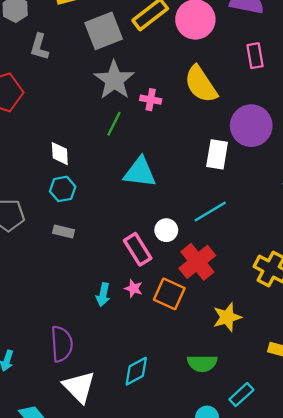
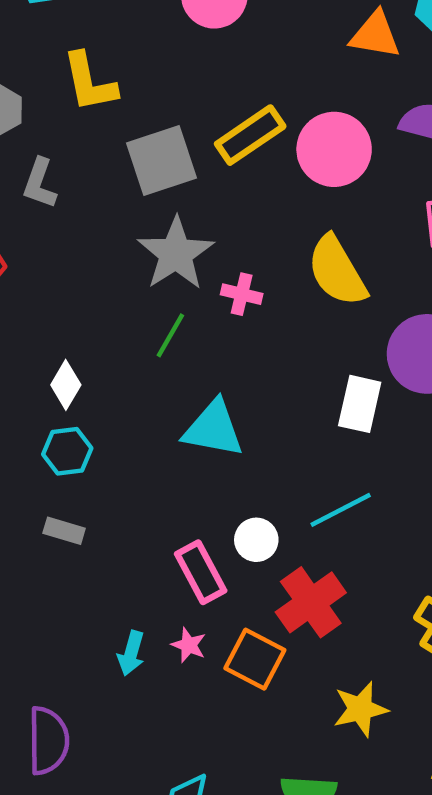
white diamond: (60, 154) -> (66, 385), turned 30

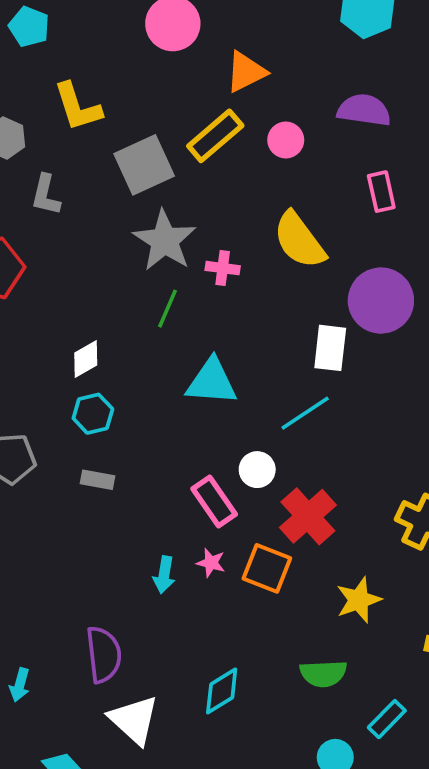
orange triangle: (375, 35) -> (246, 72), moved, turned -30
pink circle: (334, 149) -> (286, 140), size x0.6
white diamond: (66, 385) -> (86, 359), turned 36
cyan line: (341, 510) -> (305, 413), moved

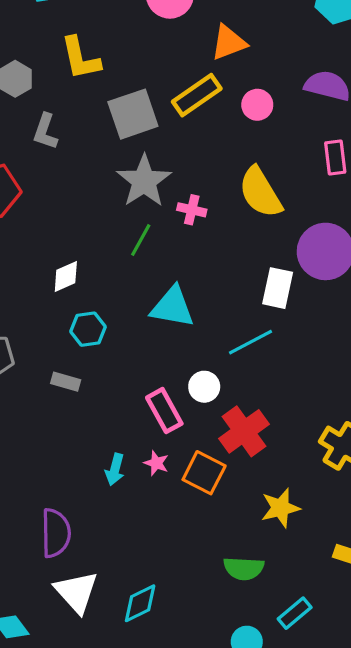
cyan hexagon: (93, 414) -> (88, 329), moved
cyan diamond: (222, 691) -> (140, 603), moved

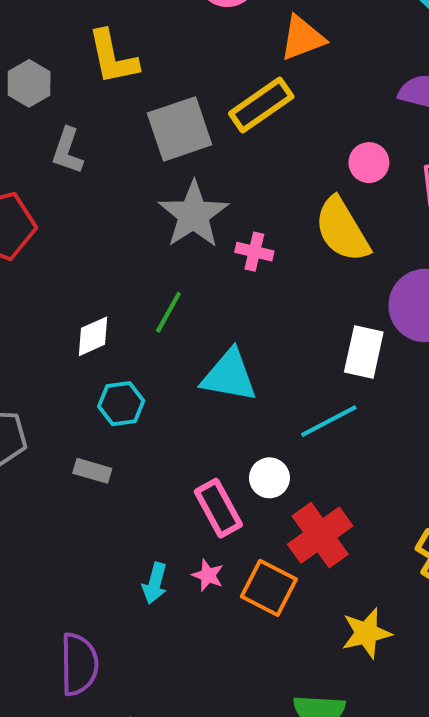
pink circle: (257, 105) -> (369, 163), moved
green line: (141, 240) -> (168, 312), moved

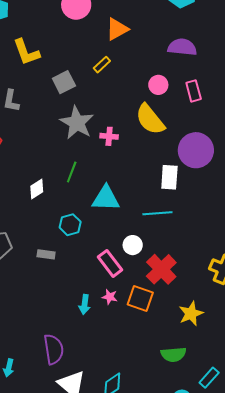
yellow rectangle: (261, 105) -> (102, 65), size x0.6
gray square: (180, 129) -> (64, 82), size x0.7
cyan hexagon: (121, 404) -> (70, 225), moved
cyan line: (329, 421) -> (157, 213), turned 32

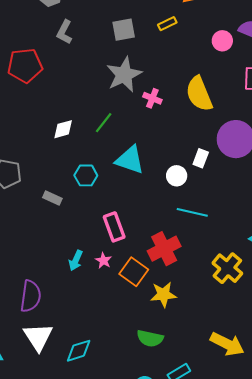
pink circle: (158, 85) -> (222, 41), moved
white rectangle: (169, 177) -> (201, 158), size x0.7
cyan line: (157, 213) -> (192, 212), moved
white circle: (133, 245) -> (177, 176), moved
yellow star: (191, 314) -> (163, 294), moved

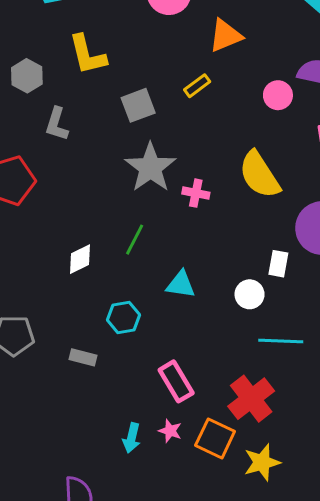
cyan triangle: (130, 160) -> (181, 284), size x0.7

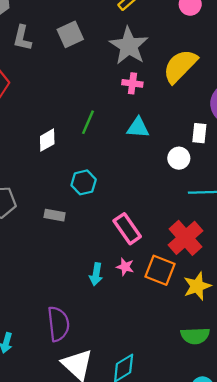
gray square: (138, 105) -> (70, 34), moved
gray star: (150, 168) -> (129, 46), moved
yellow semicircle: (259, 175) -> (180, 66), turned 81
cyan triangle: (181, 284) -> (138, 128), moved

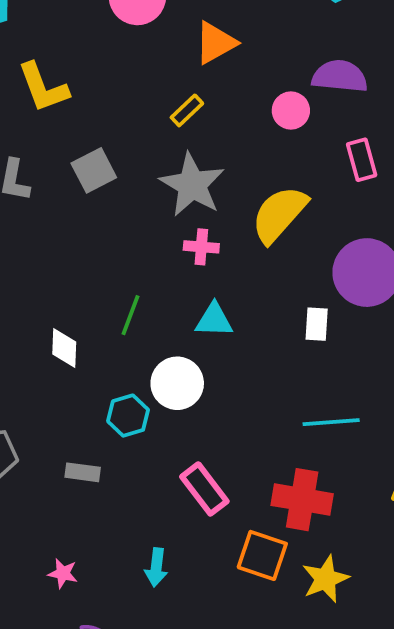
white diamond: (47, 140) -> (64, 348), turned -55
white circle: (179, 158) -> (177, 383), moved, size x1.4
red cross: (186, 238) -> (302, 500), turned -36
pink star: (125, 267) -> (63, 573), moved

